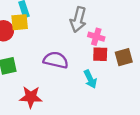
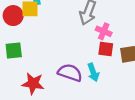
purple semicircle: (56, 60) -> (70, 73), moved

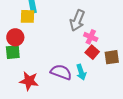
red circle: (13, 16) -> (15, 37), moved
red square: (106, 49) -> (92, 52), turned 32

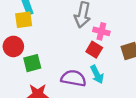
green square: (13, 52) -> (32, 63), moved
red square: (92, 52) -> (94, 50), moved

